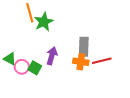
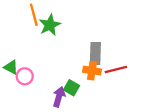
purple arrow: (52, 56) -> (59, 97), moved
green square: (35, 68) -> (71, 88), moved

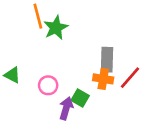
red line: (116, 69) -> (130, 78), turned -35
pink circle: (25, 76) -> (48, 85), moved

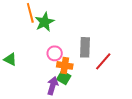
orange cross: (103, 79) -> (65, 65), moved
pink circle: (48, 85) -> (55, 53), moved

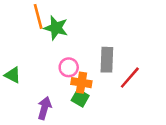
green star: (45, 22) -> (56, 28), turned -30
purple arrow: (53, 86) -> (44, 108), moved

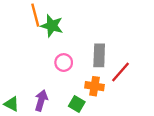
green triangle: (13, 75) -> (12, 104), moved
orange cross: (81, 83) -> (94, 86), moved
green square: (80, 98) -> (77, 104), moved

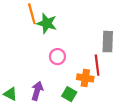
gray rectangle: (99, 55) -> (108, 42), moved
red line: (121, 72) -> (97, 65), moved, turned -48

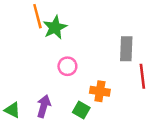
green star: (47, 23) -> (55, 27), turned 30
red line: (97, 65) -> (142, 76), moved

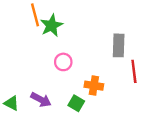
purple arrow: (44, 106) -> (41, 100), turned 102

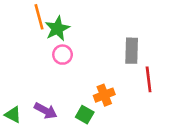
pink circle: (63, 62) -> (63, 55), moved
orange cross: (94, 86) -> (104, 95), turned -30

